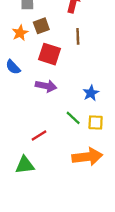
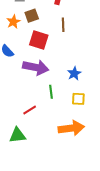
purple arrow: (46, 86) -> (36, 67), size x1.4
green line: (73, 118) -> (51, 92), moved, turned 40

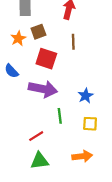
orange arrow: (71, 128) -> (82, 156), size x0.7
green triangle: (17, 135) -> (40, 161), moved

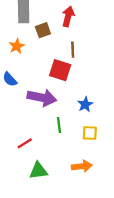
brown square: (38, 32) -> (43, 30), moved
red square: (46, 59) -> (60, 70), moved
red line: (36, 136) -> (25, 143), moved

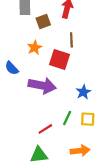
orange star: (17, 46) -> (35, 48), moved
green line: (59, 125) -> (67, 118), moved, turned 32
red line: (25, 143) -> (45, 129), moved

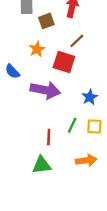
brown line: (71, 40) -> (77, 41), turned 48
red line: (45, 129) -> (49, 137), turned -56

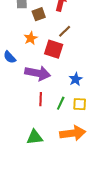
red line: (49, 137) -> (41, 99), moved
orange arrow: (86, 160) -> (73, 133), size x1.4

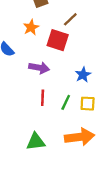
purple arrow: (38, 73) -> (39, 68), size x0.7

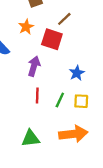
purple arrow: (39, 68) -> (34, 66), turned -84

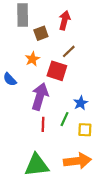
purple arrow: (34, 66) -> (40, 97), size x1.4
green line: (60, 100) -> (64, 119), moved
green triangle: (31, 138) -> (37, 165), size x1.4

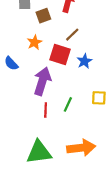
blue star: (81, 103) -> (84, 61), moved
yellow square: (85, 130) -> (99, 98), moved

